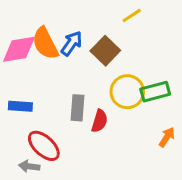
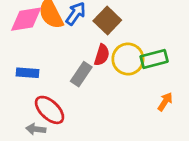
gray rectangle: (78, 108) -> (81, 74), turned 30
red semicircle: (99, 121) -> (102, 55), moved

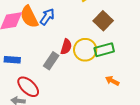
brown square: (107, 20) -> (103, 21), moved
orange arrow: (165, 102) -> (112, 81), turned -96

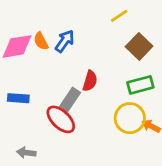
orange semicircle: (29, 17) -> (41, 41), size x0.6
yellow circle: (85, 50) -> (130, 118), moved
red ellipse: (28, 87) -> (61, 119), moved

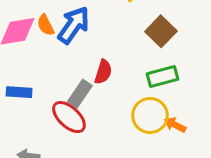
blue arrow: (65, 41) -> (74, 25), size x1.4

